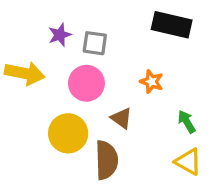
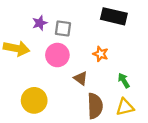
yellow circle: (68, 133) -> (34, 100), moved
brown semicircle: (106, 160) -> (95, 106), moved
yellow triangle: (188, 162) -> (125, 107), turned -42

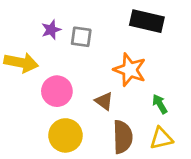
orange star: (101, 54) -> (130, 70), size x1.6
pink circle: (57, 55) -> (57, 91), moved
yellow circle: (34, 100) -> (65, 135), moved

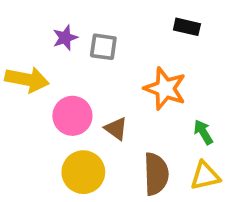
black rectangle: (147, 21) -> (187, 27), size x0.6
brown triangle: (104, 101) -> (116, 129), moved

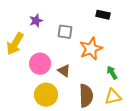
gray square: (103, 47) -> (65, 32), moved
yellow arrow: (27, 79) -> (15, 44), turned 110
orange star: (165, 89) -> (91, 49), turned 30

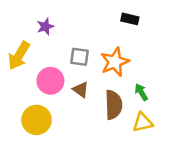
gray square: (65, 32) -> (79, 57), moved
yellow circle: (46, 95) -> (37, 120), moved
brown semicircle: (86, 96) -> (114, 105), moved

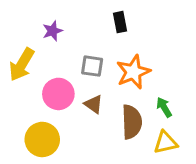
black rectangle: (130, 19) -> (120, 22), moved, turned 66

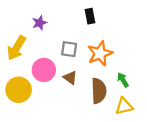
yellow circle: (42, 139) -> (19, 90), moved

